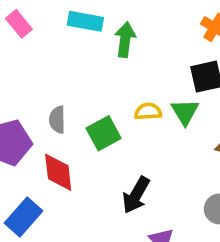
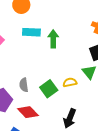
yellow semicircle: (148, 112) -> (70, 82), moved
red diamond: (58, 172) -> (28, 112), turned -30

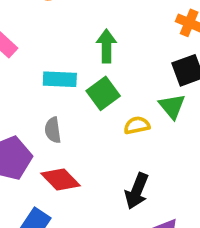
cyan rectangle: (31, 32) -> (60, 79), moved
green square: (49, 89) -> (103, 93), moved

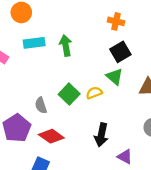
cyan rectangle: (60, 79) -> (34, 43), moved
green square: (103, 93) -> (69, 94), moved

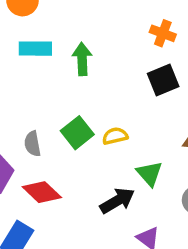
green triangle: (114, 77) -> (149, 173), moved
black arrow: (101, 135) -> (117, 201), turned -140

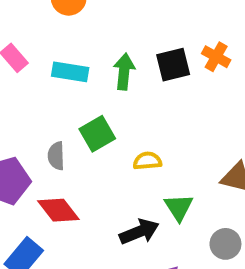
cyan rectangle: (35, 49) -> (70, 72), moved
black square: (163, 80) -> (173, 65), moved
green square: (77, 133) -> (97, 134), moved

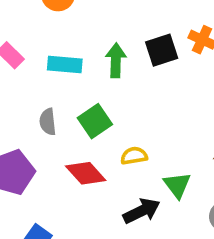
gray semicircle: (56, 156) -> (48, 122), moved
yellow semicircle: (147, 161) -> (134, 156), moved
red diamond: (58, 210) -> (86, 173), moved

